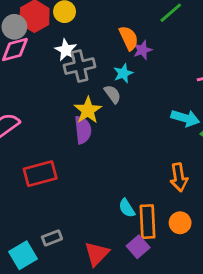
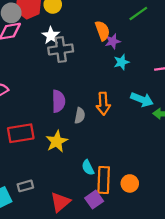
cyan star: (123, 73) -> (121, 62), moved
gray semicircle: (113, 94) -> (80, 116), moved, turned 42
yellow star: (88, 110) -> (57, 141), moved
orange arrow: (179, 177) -> (103, 104), moved

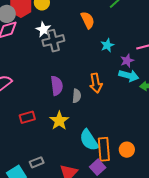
purple star: (113, 41) -> (127, 61), moved
red rectangle: (21, 133) -> (27, 117), size x0.7
cyan semicircle: (88, 168) -> (89, 140), size x1.6

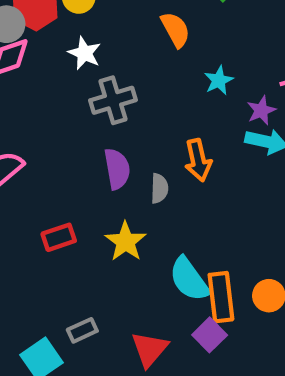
gray cross: (53, 41) -> (113, 100), moved

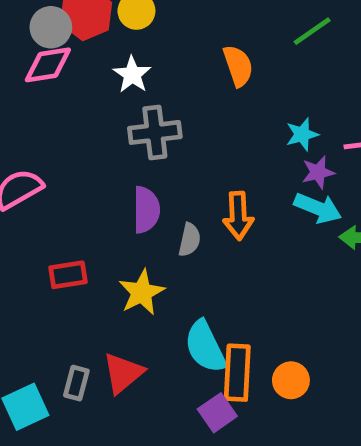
cyan star: (219, 80) -> (302, 134), moved
gray rectangle: (82, 330) -> (76, 383), turned -60
red triangle: (150, 349) -> (123, 373), moved

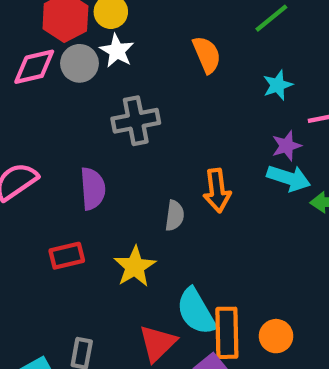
gray circle: (51, 27) -> (80, 63), moved
white star: (132, 75) -> (117, 51), moved
cyan star: (302, 134) -> (278, 85), moved
purple semicircle: (146, 210) -> (93, 189), moved
red triangle: (123, 373) -> (157, 343), moved

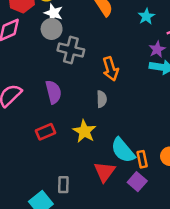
gray circle: (80, 63) -> (52, 29), moved
gray cross: (136, 121) -> (71, 50), turned 35
orange arrow: (217, 191) -> (111, 69), moved
orange rectangle: (227, 333) -> (142, 159), size x0.6

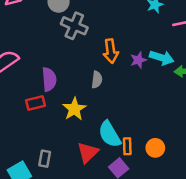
purple star: (157, 49) -> (138, 60), moved
purple semicircle: (53, 92) -> (49, 79), moved

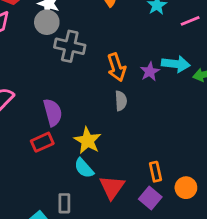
gray semicircle: (97, 80) -> (121, 101), moved
cyan semicircle: (110, 134) -> (84, 168), moved, size x0.7
orange circle: (155, 148) -> (186, 188), moved

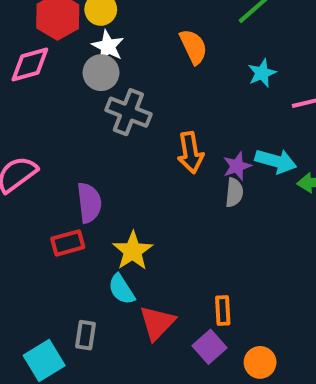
gray semicircle: (121, 101) -> (234, 193), moved
orange circle: (186, 188) -> (260, 362), moved

